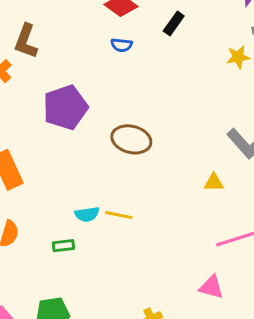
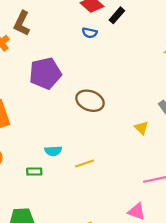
black rectangle: (174, 23) -> (117, 15), moved
yellow triangle: (214, 182) -> (141, 128), moved, turned 40
yellow line: (119, 215) -> (84, 163), moved, turned -36

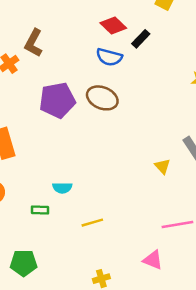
blue semicircle: (90, 33) -> (109, 57), size x1.5
brown ellipse: (90, 101) -> (102, 98), moved
yellow line: (84, 163) -> (92, 223), moved

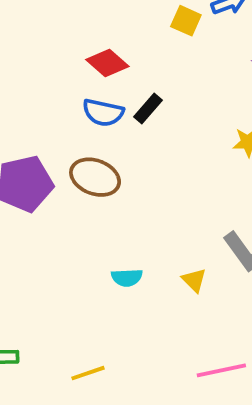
black rectangle: (141, 39) -> (148, 109), moved
cyan semicircle: (62, 188) -> (127, 278), moved

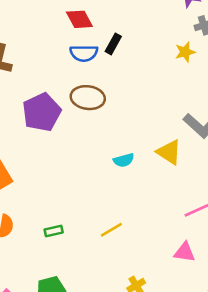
red diamond: (107, 63) -> (79, 19), turned 32
yellow triangle: (194, 280) -> (169, 152), size x1.5

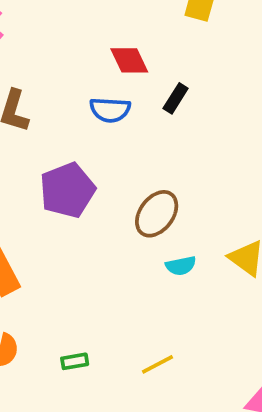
blue semicircle: (84, 53) -> (110, 110), moved
brown ellipse: (88, 98) -> (157, 214), moved, turned -64

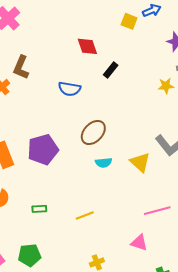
blue semicircle: (110, 110) -> (69, 89), moved
purple pentagon: (67, 190) -> (43, 150), moved

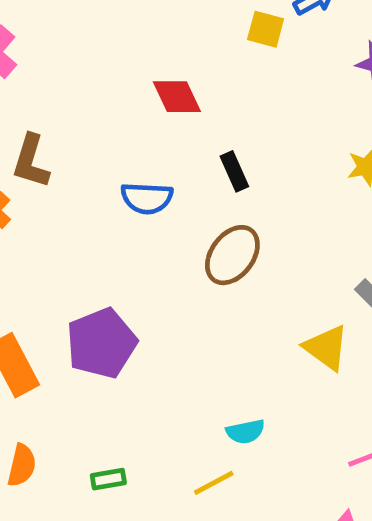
black rectangle: (111, 70) -> (234, 171), moved, turned -56
brown ellipse: (93, 133) -> (232, 255), moved
cyan semicircle: (104, 163) -> (245, 432), moved

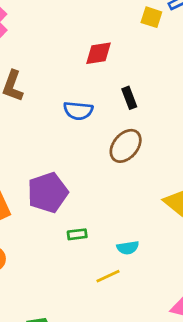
red diamond: (177, 97) -> (98, 53), turned -76
green rectangle: (108, 479) -> (77, 234), moved

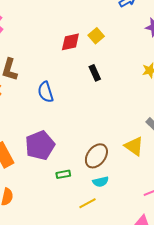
yellow square: (151, 17) -> (96, 36), moved, turned 35
blue semicircle: (78, 111) -> (46, 92), moved, turned 70
brown ellipse: (126, 146) -> (96, 156), moved

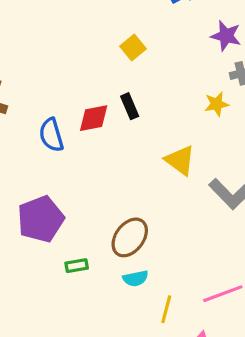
red diamond: (70, 42) -> (94, 118), moved
yellow triangle: (134, 146) -> (180, 160), moved
yellow line: (87, 203) -> (166, 309), moved, turned -48

